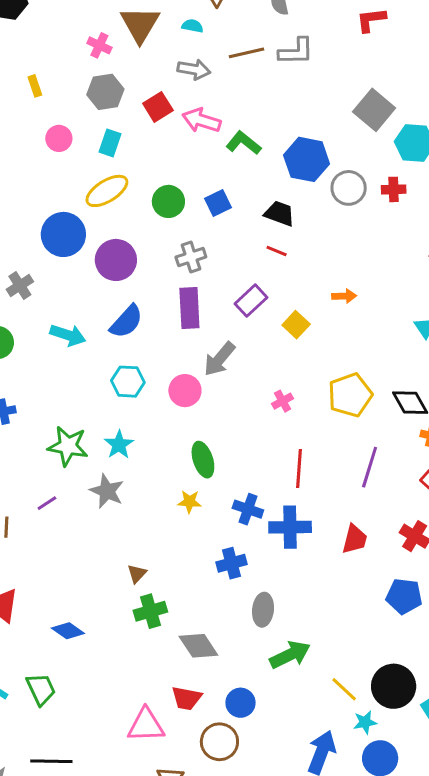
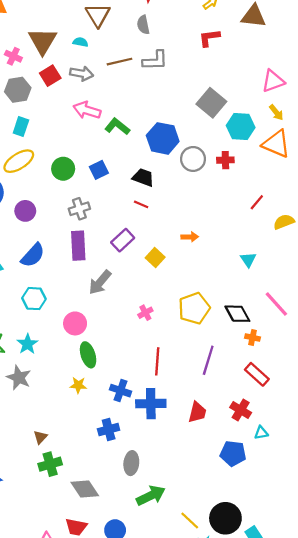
red square: (158, 107) -> (50, 76), moved
purple circle: (116, 260) -> (25, 211), size x0.7
pink circle: (185, 391) -> (75, 323), moved

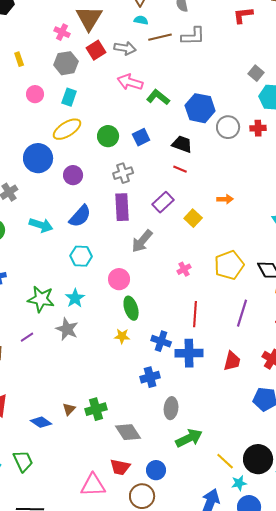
cyan semicircle: (80, 42) -> (141, 20), moved
gray square: (211, 103) -> (256, 73), moved, size x0.6
brown triangle: (40, 437) -> (69, 409), moved

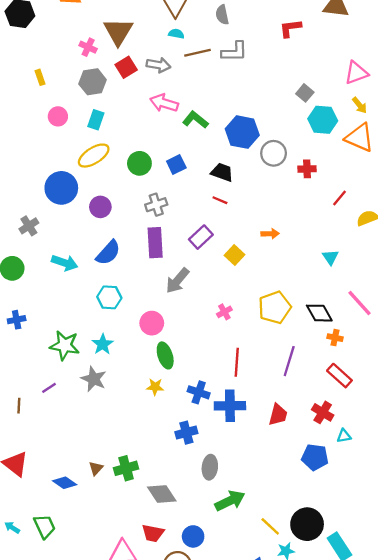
red cross: (258, 128) -> (307, 169), moved

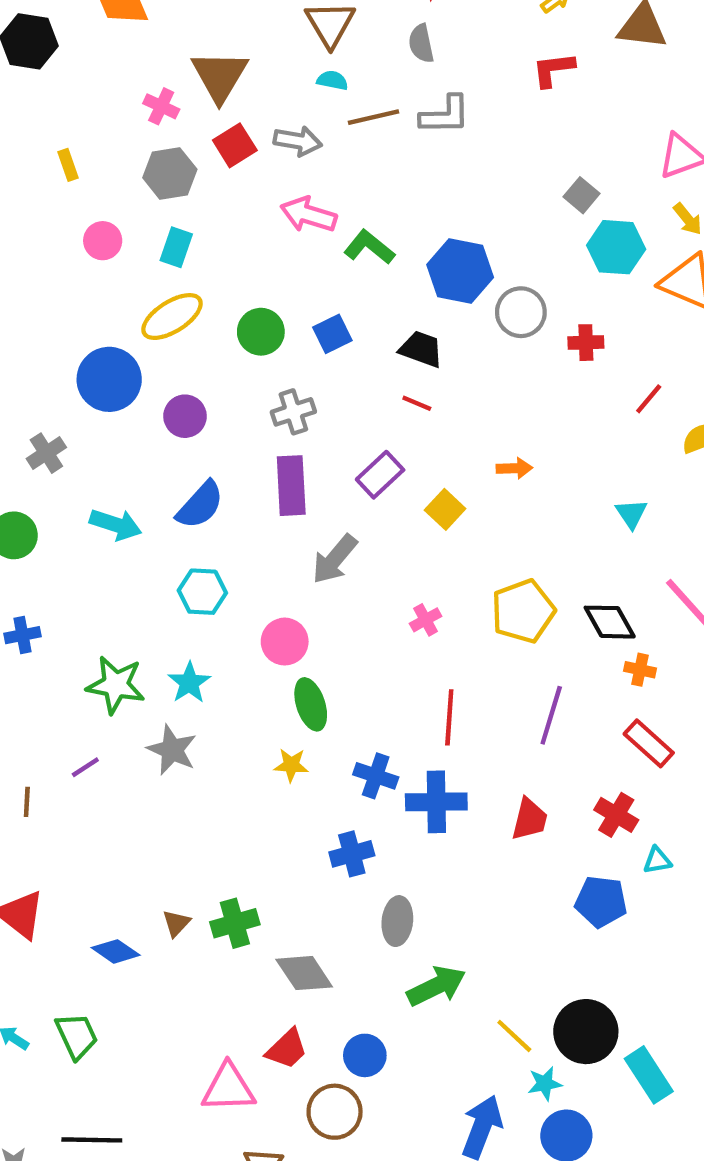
red trapezoid: (153, 533) -> (287, 1049), turned -55

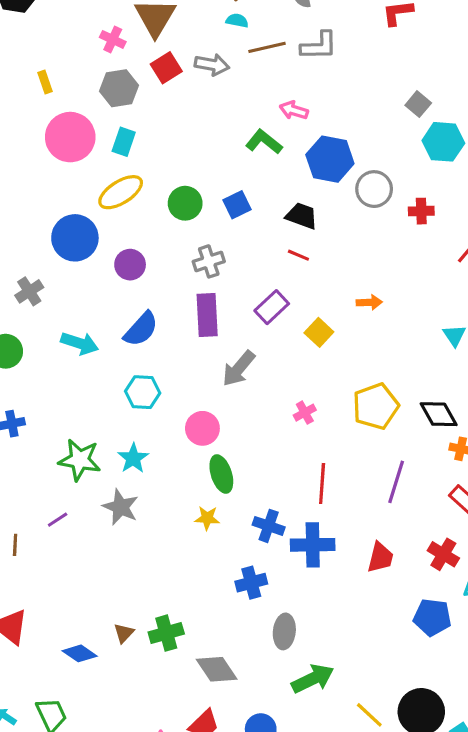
pink arrow: (309, 215) -> (294, 110), moved, size x0.7
pink circle: (103, 241) -> (70, 137), size x1.8

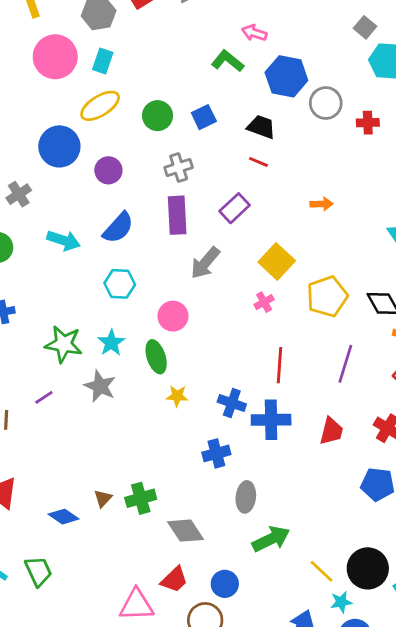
yellow square: (319, 332) -> (277, 261), moved, size x1.4
green ellipse: (221, 474) -> (156, 357), moved

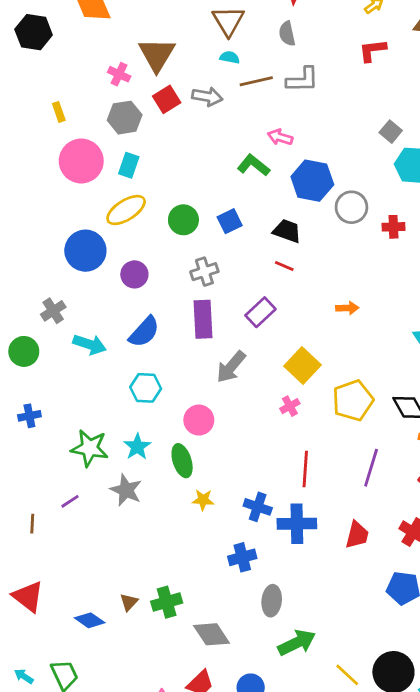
gray cross: (19, 194) -> (53, 311), moved

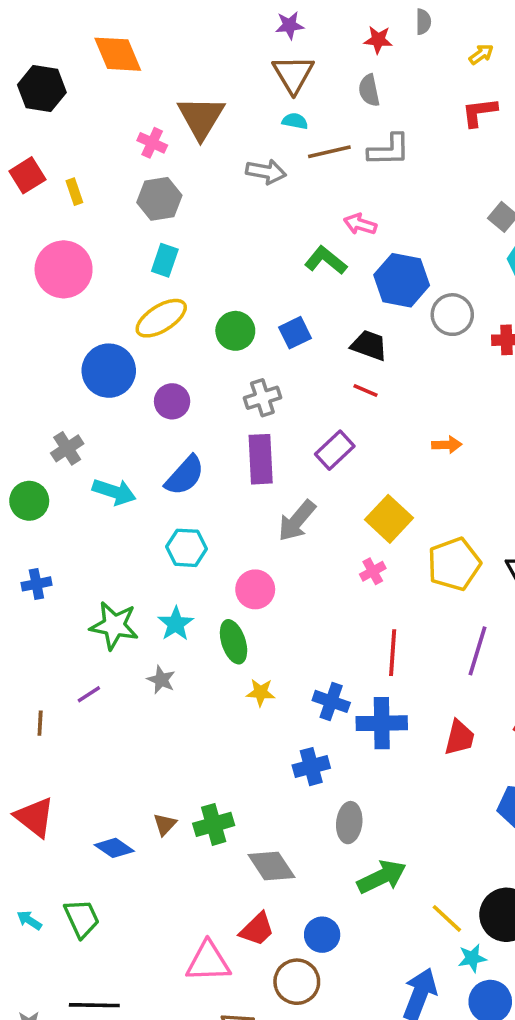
red square: (167, 99) -> (27, 175), moved
pink circle: (81, 161) -> (64, 269), moved
gray star: (126, 490) -> (161, 680), size x0.7

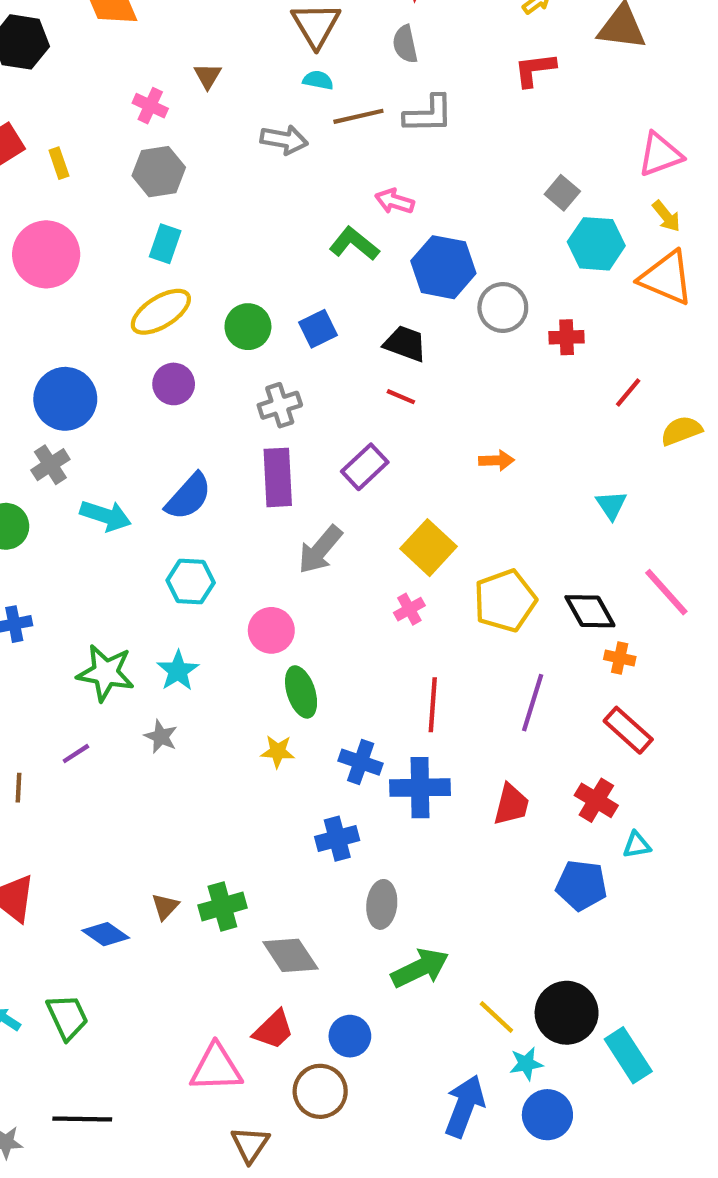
brown triangle: (201, 118) -> (208, 76), size x0.5
blue circle: (109, 371) -> (65, 399), moved
purple circle: (172, 401) -> (174, 384), moved
green ellipse: (234, 642) -> (301, 692), moved

